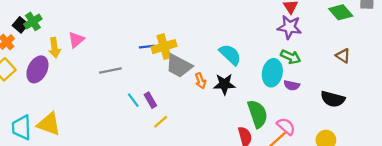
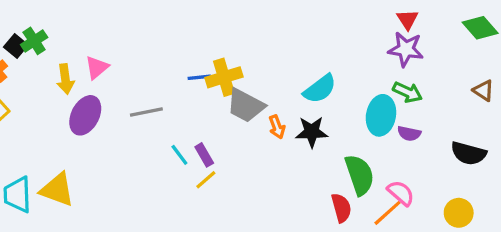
cyan semicircle: (230, 55) -> (320, 89), turned 100
purple ellipse: (37, 69) -> (85, 115), moved
yellow line: (161, 122) -> (206, 180), moved

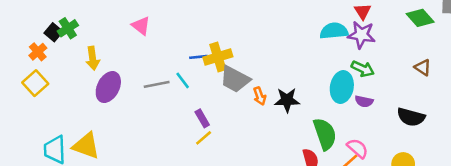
pink triangle: (97, 67) -> (141, 26), moved, turned -42
cyan semicircle: (320, 89) -> (334, 31), moved, turned -148
cyan line: (179, 155) -> (183, 80), moved

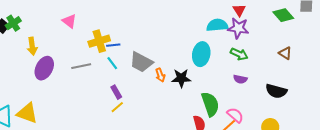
yellow cross: (218, 57) -> (99, 41), moved
cyan line: (183, 80) -> (112, 63), moved
cyan ellipse: (342, 87) -> (201, 54), moved

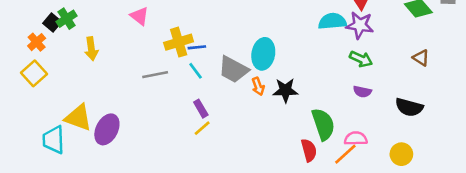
cyan ellipse: (201, 54) -> (263, 54), moved
purple ellipse: (44, 68) -> (107, 129), moved
yellow triangle: (27, 113) -> (78, 118), moved
pink semicircle: (235, 115) -> (356, 139), turned -42

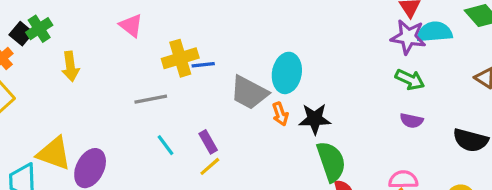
cyan semicircle: (332, 21) -> (434, 32), moved
cyan line: (196, 71) -> (165, 145), moved
green semicircle: (323, 124) -> (331, 162), moved

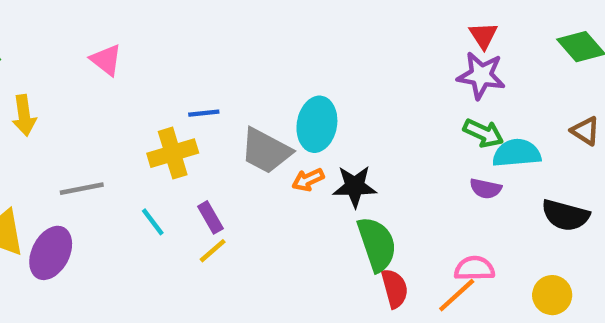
cyan semicircle: (434, 32) -> (517, 153), moved
yellow cross: (180, 58) -> (173, 153), moved
gray line: (151, 99) -> (82, 189), moved
orange arrow: (280, 114) -> (308, 180), turned 85

